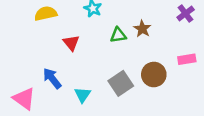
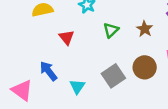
brown star: (142, 29) -> (145, 29), moved
green triangle: (118, 35) -> (111, 30), turned -35

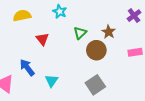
brown circle: (145, 67) -> (96, 50), moved
gray square: (113, 76) -> (95, 85), moved

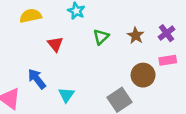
purple cross: (134, 16) -> (167, 33), moved
brown circle: (96, 50) -> (143, 75), moved

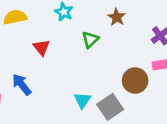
brown star: (136, 36) -> (117, 17), moved
cyan triangle: (66, 95) -> (82, 100), moved

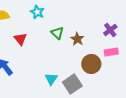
brown star: (117, 17) -> (77, 39), moved
green triangle: (90, 40) -> (57, 33), turned -32

